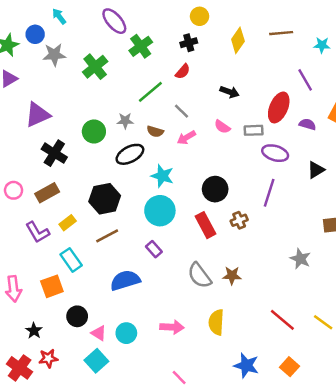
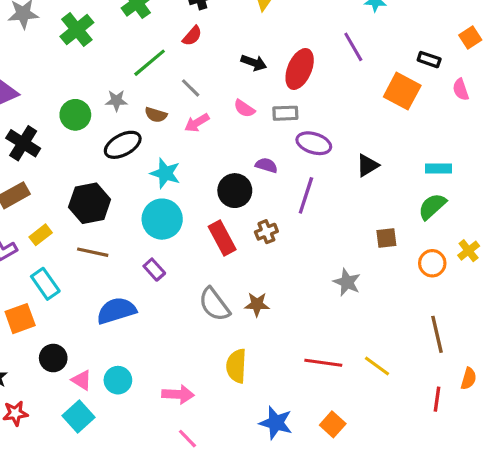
red ellipse: (279, 107) -> (300, 69), moved
purple semicircle: (308, 124) -> (266, 165), moved
brown line: (107, 236) -> (93, 252), turned 40
red line: (282, 320) -> (323, 363), turned -32
pink arrow: (172, 327) -> (178, 394), moved

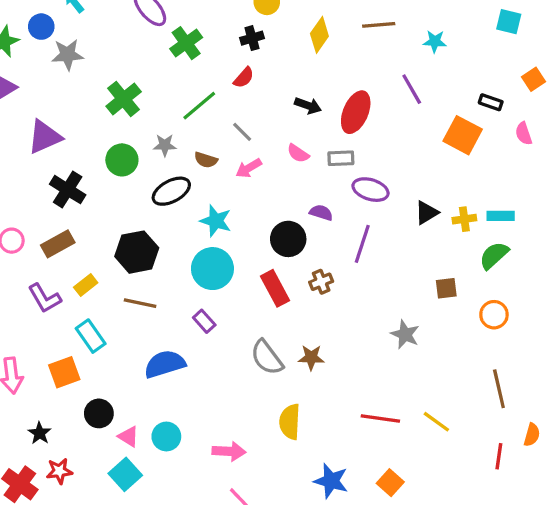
green cross: (77, 30) -> (124, 99), moved
yellow cross: (469, 251) -> (464, 219), moved, turned 30

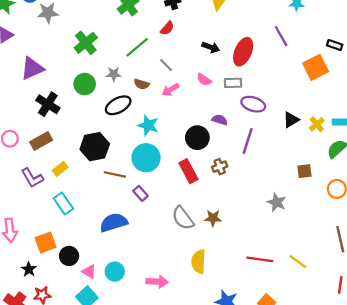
orange square: (463, 135) -> (316, 67), turned 35
yellow cross: (464, 219) -> (317, 124), turned -32
brown line: (140, 303) -> (115, 174), moved
orange square: (64, 372) -> (46, 243), moved

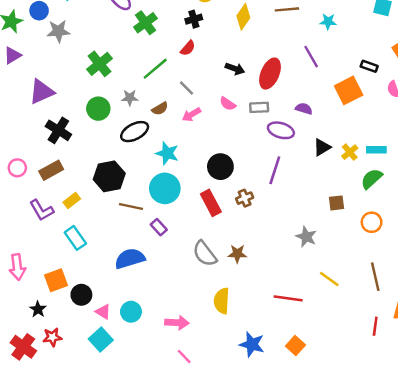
brown semicircle: (142, 84) -> (160, 109), turned -48
purple semicircle: (220, 120) -> (304, 109), moved
yellow line: (298, 262) -> (329, 279), moved

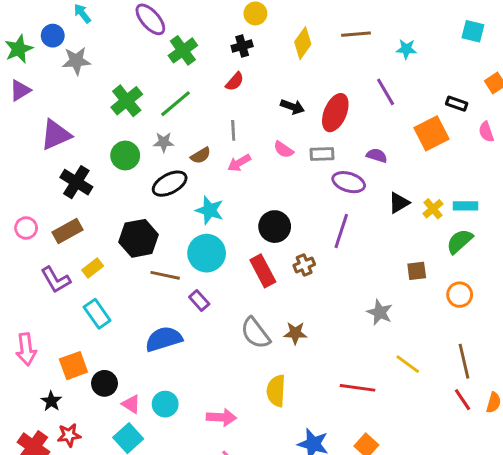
green line: (155, 69) -> (176, 104), moved
gray line: (187, 88) -> (233, 130), turned 42
red line: (375, 326) -> (463, 400), moved, turned -42

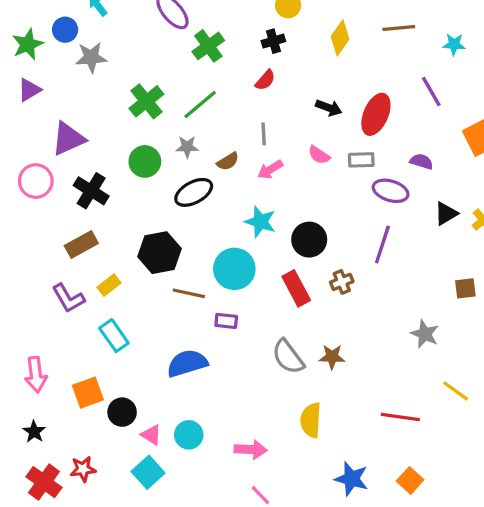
cyan star: (210, 210) -> (260, 222), moved
pink circle: (26, 228) -> (36, 181), moved, size x1.4
purple rectangle: (199, 301) -> (226, 321), turned -42
black star: (51, 401) -> (34, 432), moved

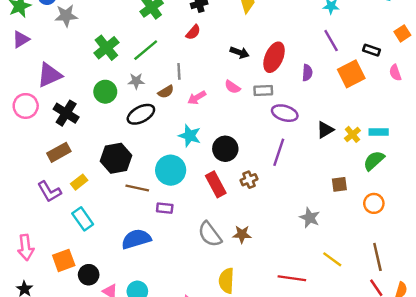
purple line: (431, 92) -> (331, 41), moved
gray line: (264, 134) -> (179, 71), moved
purple semicircle: (421, 161) -> (307, 73), moved, turned 77

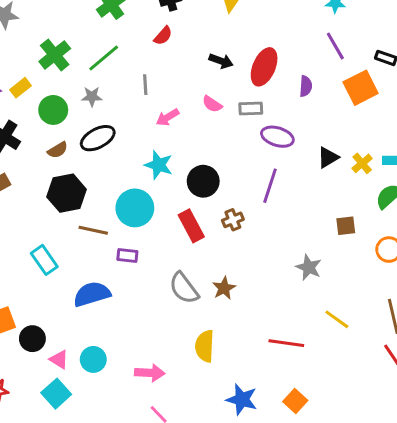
brown semicircle: (166, 92) -> (58, 150), moved
yellow rectangle: (79, 182) -> (21, 88), moved
cyan rectangle: (83, 219) -> (44, 260), moved
brown star: (242, 234) -> (224, 288), turned -30

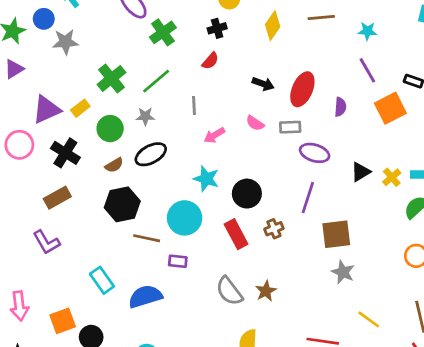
brown square: (346, 226) -> (336, 234), moved, size x1.6
cyan rectangle: (44, 260) -> (102, 280), moved

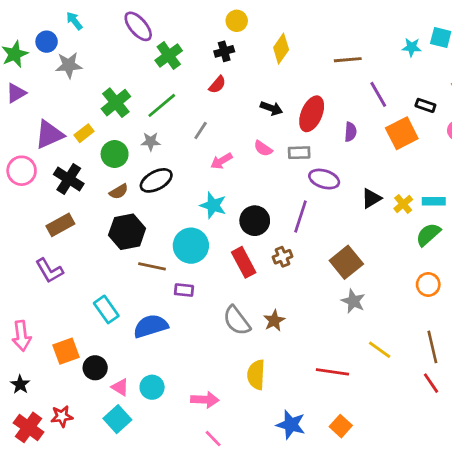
brown line: (321, 17) -> (348, 60), moved
cyan star: (367, 31) -> (412, 47), moved
gray line: (194, 106) -> (201, 130), turned 36
purple line: (308, 198) -> (301, 216), moved
brown square: (336, 234) -> (346, 262), turned -32

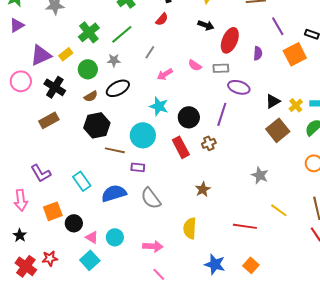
black arrow: (271, 108) -> (206, 25), moved
brown square: (346, 262) -> (278, 130), moved
purple L-shape: (49, 271) -> (41, 173), moved
gray semicircle: (237, 321) -> (151, 198), moved

